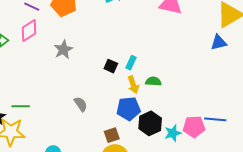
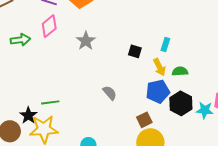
cyan rectangle: (131, 63) -> (165, 45), moved
green semicircle: (153, 81) -> (180, 71), moved
cyan star: (173, 133) -> (205, 110), turned 30

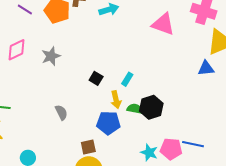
pink diamond: (49, 26) -> (17, 50), moved
black hexagon: (181, 103) -> (151, 107), moved

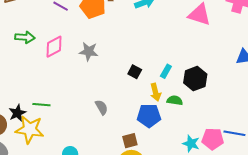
gray star: (51, 56) -> (89, 52), turned 30
black hexagon: (151, 107) -> (195, 79), moved

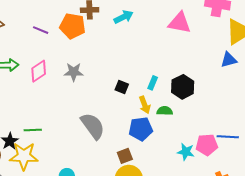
gray semicircle: (102, 107) -> (93, 126), size x1.8

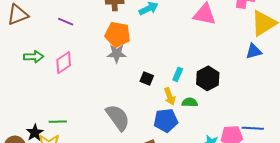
orange pentagon: (73, 26) -> (118, 35), moved
gray star: (74, 72) -> (117, 54), moved

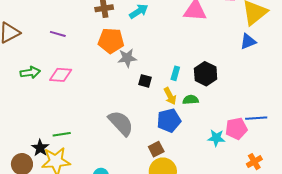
gray star: (117, 54) -> (127, 58), moved
pink diamond: (64, 63) -> (61, 75), turned 45

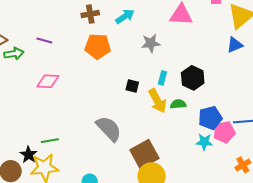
gray star: (127, 58) -> (151, 43), moved
green arrow: (30, 73) -> (14, 54), moved
yellow arrow: (170, 96) -> (157, 101), size x1.4
blue pentagon: (169, 120) -> (210, 118), moved
brown square: (156, 149) -> (144, 154), size x1.8

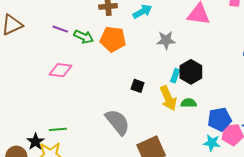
green arrow: (14, 54) -> (84, 37), moved, turned 30
black hexagon: (193, 78) -> (191, 72), moved
black square: (132, 86) -> (138, 86), moved

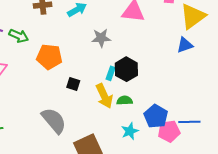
orange pentagon: (113, 39) -> (49, 57), moved
blue pentagon: (220, 119) -> (156, 116), turned -30
cyan star: (212, 143) -> (130, 131), moved, turned -30

